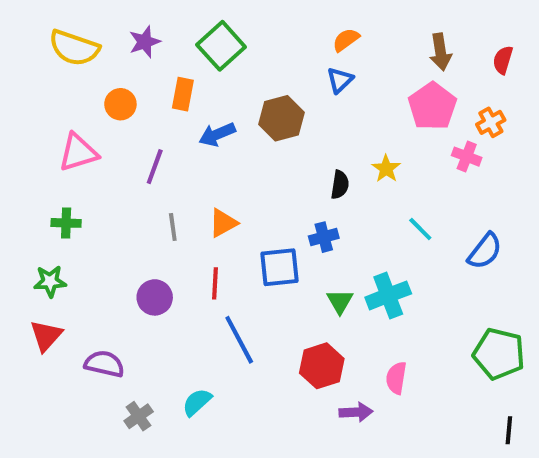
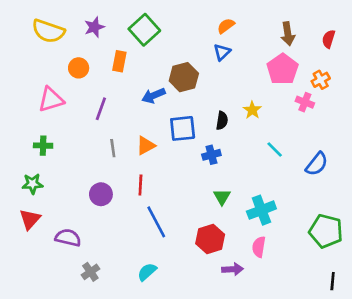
blue arrow: (217, 134) -> (154, 96), moved
blue square: (279, 267) -> (183, 128), moved
cyan cross: (388, 295) -> (261, 210), moved
cyan semicircle: (197, 402) -> (147, 272), moved

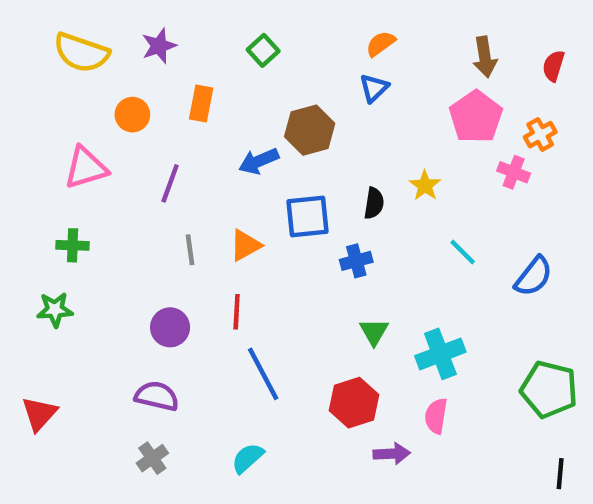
green square: (144, 30) -> (263, 50), moved, size x0.6
red triangle: (30, 219) -> (39, 414), moved
purple semicircle: (68, 238) -> (157, 396), moved

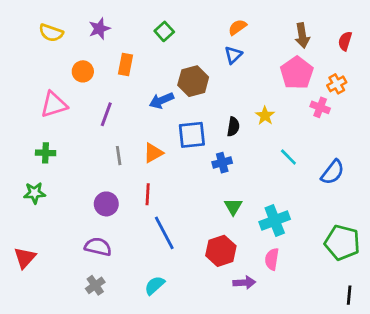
yellow semicircle: (81, 53) -> (51, 33), size x0.7

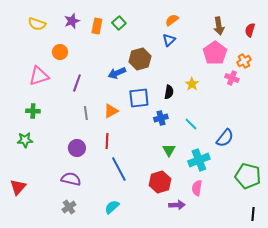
orange rectangle: (126, 65) -> (97, 26), moved
cyan line: (288, 157) -> (191, 124), moved
blue semicircle: (333, 172) -> (225, 138), moved

